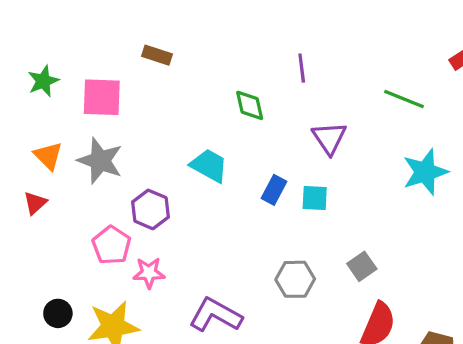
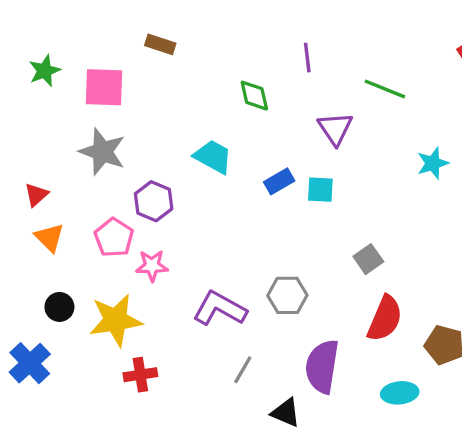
green line: (404, 99) -> (385, 89), moved
orange triangle: (48, 156) -> (50, 238), moved
cyan star: (425, 172) -> (433, 163), size x0.7
blue rectangle: (274, 190) -> (279, 181), turned 32
gray hexagon: (295, 279) -> (287, 295), moved

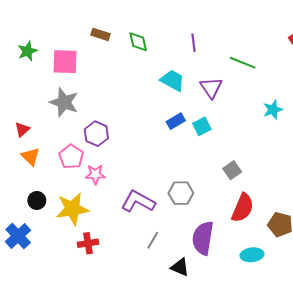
green diamond: (254, 96) -> (138, 42), moved
cyan trapezoid: (213, 157) -> (173, 80), moved
cyan square: (320, 190) -> (202, 126), turned -30

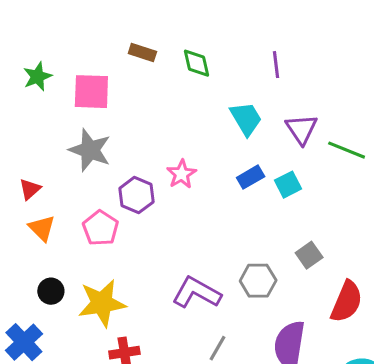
green line: (243, 63) -> (347, 150), moved
cyan trapezoid: (173, 80) -> (246, 119), turned 30
gray square: (232, 170) -> (309, 255), moved
pink star: (95, 174) -> (181, 174), moved, turned -30

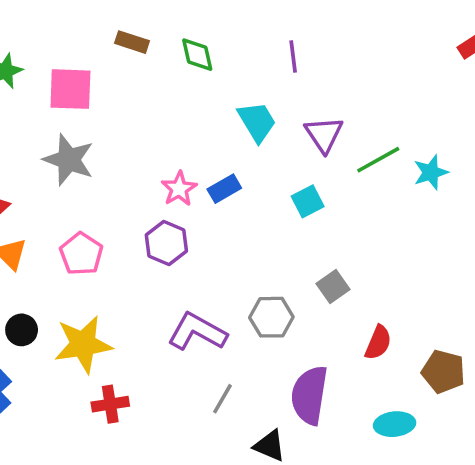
green line: (347, 150) -> (378, 160), turned -51
blue rectangle: (251, 177) -> (224, 189), moved
purple hexagon: (136, 195) -> (166, 243), moved
red semicircle: (347, 302) -> (378, 343), size x0.7

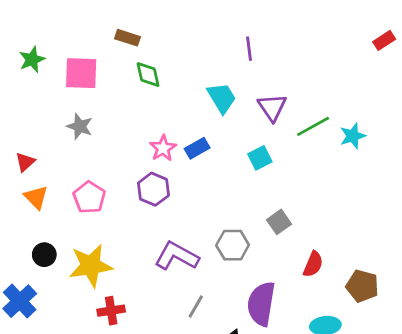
green diamond: (197, 55) -> (148, 75), moved
gray star: (69, 160) -> (80, 126), size x0.7

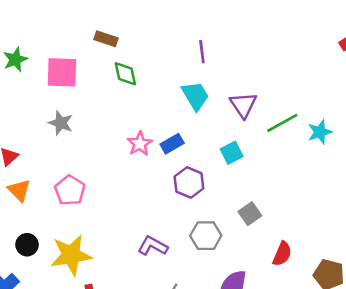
purple line: (249, 49) -> (202, 52), moved
purple hexagon: (153, 189) -> (189, 183), moved
purple L-shape: (177, 256) -> (153, 246), size x0.7

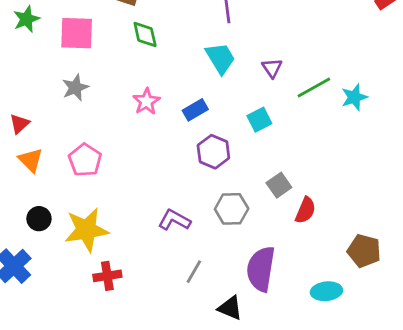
purple triangle: (243, 105) -> (272, 68), size x0.7
gray star: (61, 123) -> (75, 87), turned 30
pink star: (140, 144) -> (146, 101), moved
red semicircle: (282, 254) -> (305, 210), moved

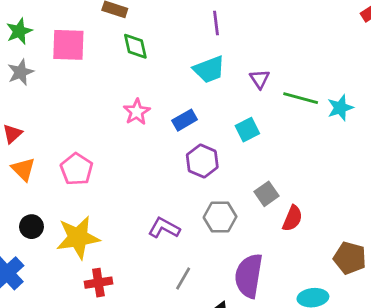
cyan trapezoid: (220, 58) -> (209, 69), turned 100
gray star: (75, 87) -> (21, 72), moved
green line: (314, 87) -> (301, 98), turned 44

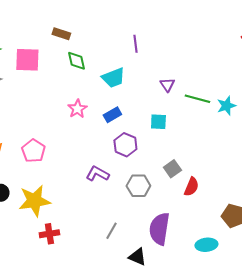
cyan trapezoid: (209, 69) -> (113, 78), moved
cyan square: (247, 130) -> (158, 122), turned 30
purple L-shape: (164, 228) -> (97, 174), moved

